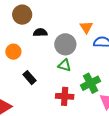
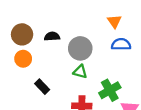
brown circle: (22, 15) -> (22, 34), moved
orange triangle: (86, 27) -> (114, 21), moved

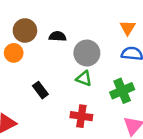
orange circle: (23, 59) -> (14, 53), moved
green cross: (110, 90) -> (122, 91), moved

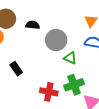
green triangle: (84, 78) -> (70, 58), moved
green cross: (122, 91) -> (74, 85), moved

